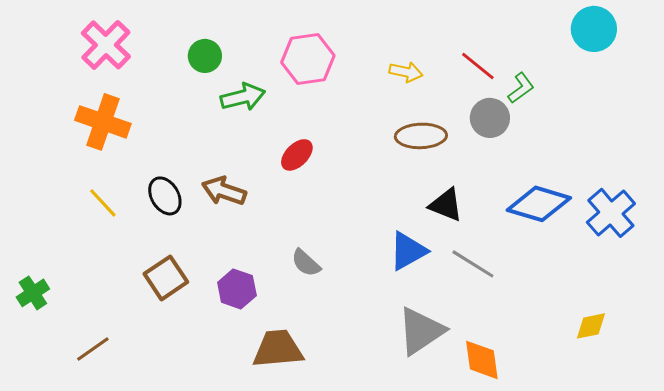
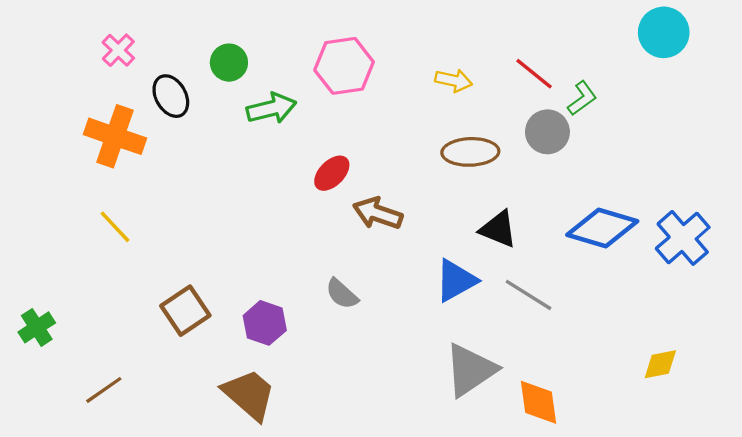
pink cross: (106, 45) -> (118, 50), size x0.6
brown arrow: (224, 191) -> (378, 213), moved
black ellipse: (165, 196) -> (171, 96), moved
brown trapezoid: (278, 349) -> (249, 394), moved, turned 46

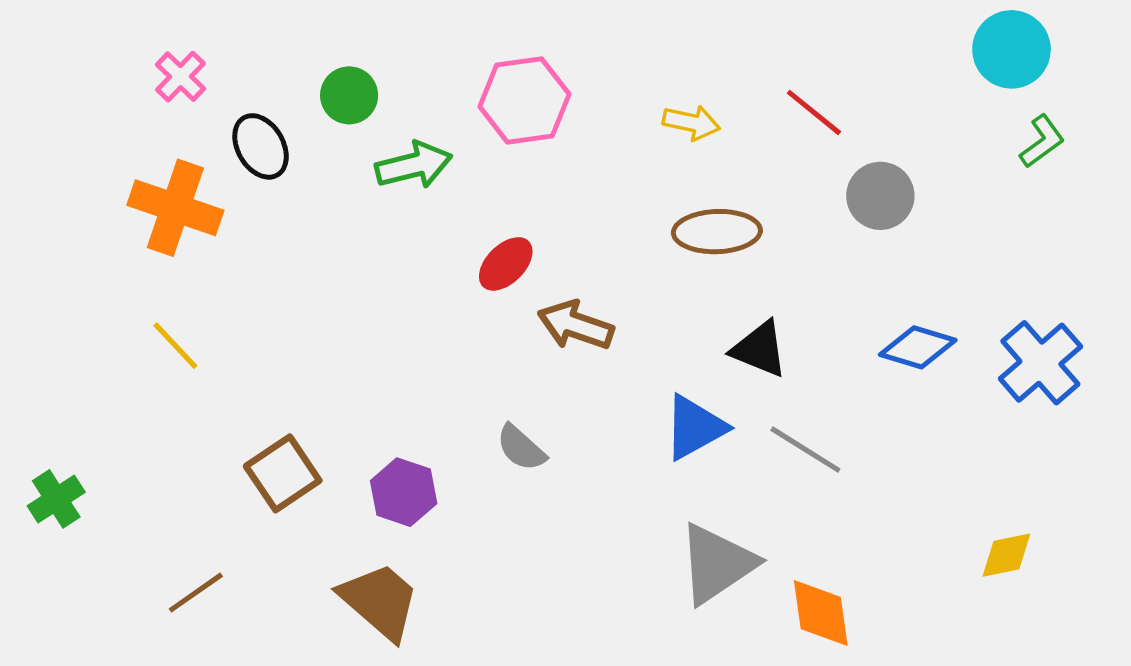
green L-shape: (582, 98) -> (1042, 141), moved
gray circle: (547, 132) -> (880, 196), moved
blue diamond: (602, 228) -> (918, 347), size x0.7
brown line: (104, 390) -> (196, 593), moved

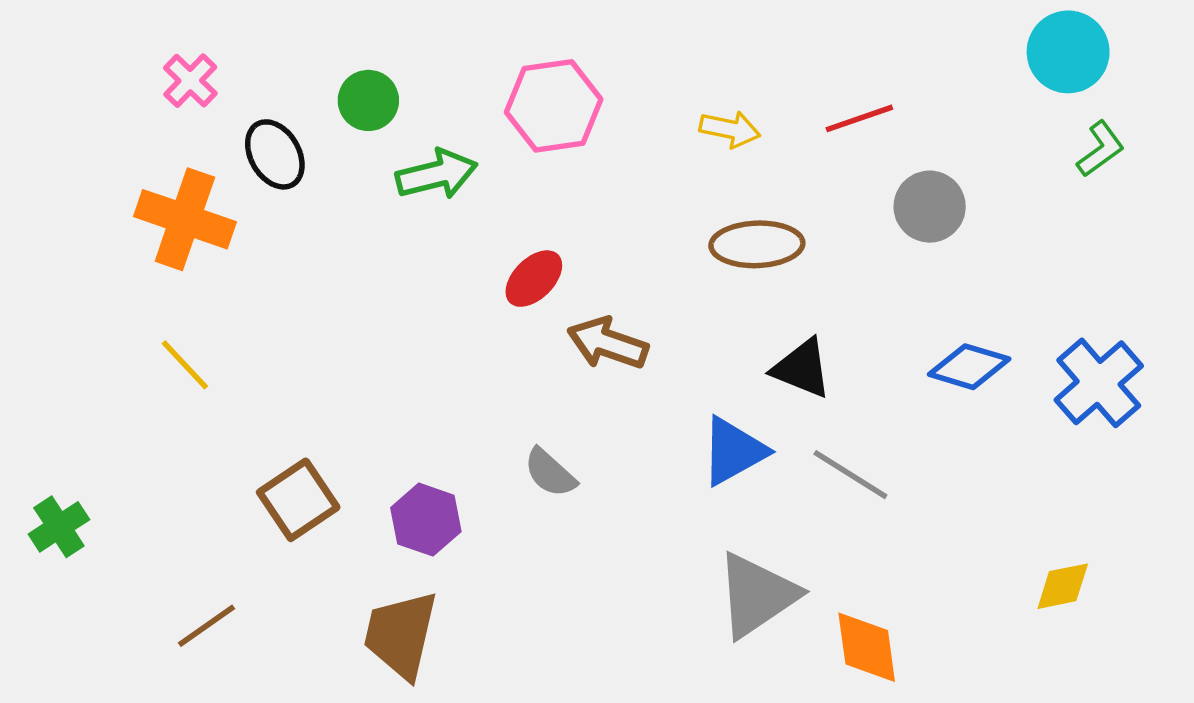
red line: (814, 112) -> (859, 118), turned -58
brown trapezoid: (380, 601) -> (401, 635), turned -118

